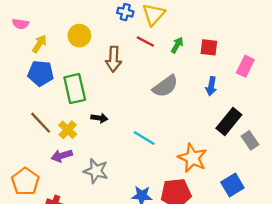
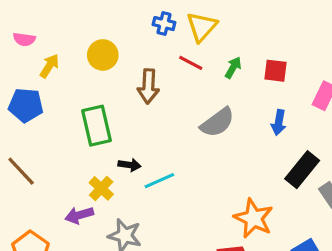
blue pentagon: (41, 73) -> (26, 105), moved
brown line: (41, 123) -> (21, 171), moved
yellow cross: (68, 130) -> (101, 188), moved
cyan line: (144, 138) -> (159, 181), moved, turned -55

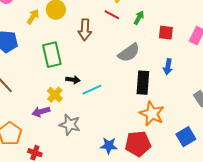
yellow arrow: (49, 66) -> (33, 17), moved
red square: (275, 71) -> (166, 33), moved
blue arrow: (279, 122) -> (168, 67), moved
black rectangle: (302, 170) -> (143, 83), moved, turned -35

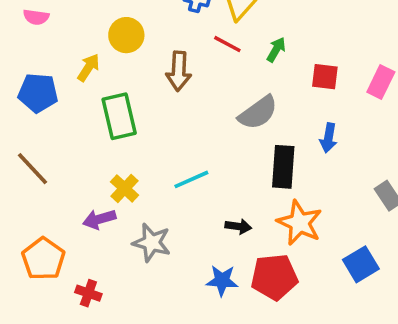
yellow arrow: (33, 17) -> (88, 68), moved
black arrow: (73, 80) -> (238, 226), moved

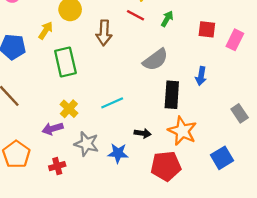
red square: (325, 77) -> (207, 29), moved
blue star: (222, 281) -> (118, 153), moved
red cross: (88, 293) -> (57, 166), moved, turned -35

